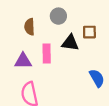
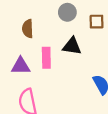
gray circle: (58, 16) -> (67, 12), moved
brown square: (89, 32) -> (97, 22), moved

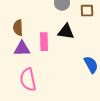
brown semicircle: (28, 29) -> (18, 28), moved

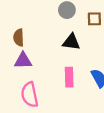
pink rectangle: (44, 42) -> (69, 77), moved

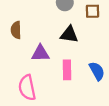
purple triangle: (23, 61) -> (40, 53), moved

